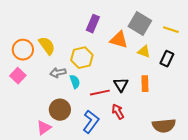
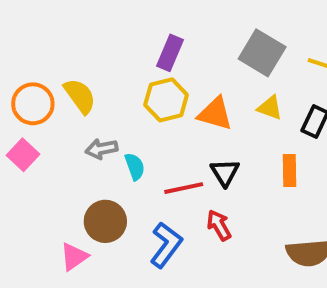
orange triangle: (119, 40) -> (215, 114), moved
yellow hexagon: (82, 58) -> (166, 100), moved
orange rectangle: (145, 84) -> (290, 170), moved

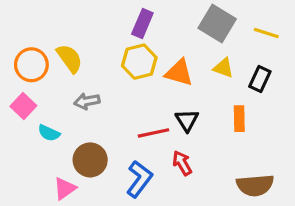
cyan semicircle: (135, 167) -> (49, 133), moved, turned 135

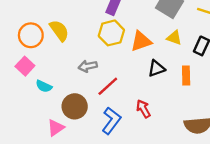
orange triangle: (179, 73) -> (141, 41), turned -35
gray arrow: (87, 101) -> (88, 66), moved
black triangle: (187, 120) -> (156, 68), moved, turned 42
red line: (154, 133) -> (108, 86), moved, turned -30

